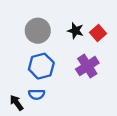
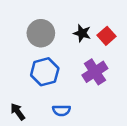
blue semicircle: (37, 94) -> (61, 110), moved

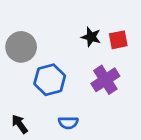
gray circle: (41, 33) -> (21, 47), moved
red square: (107, 36) -> (118, 40), turned 30

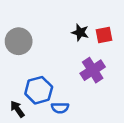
blue hexagon: (50, 80) -> (39, 90), moved

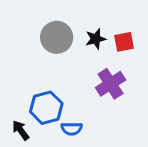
black star: (80, 32) -> (96, 39), turned -30
gray circle: (19, 41) -> (57, 37), moved

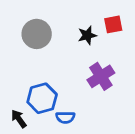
gray circle: (57, 37) -> (37, 34), moved
red square: (124, 42) -> (113, 24), moved

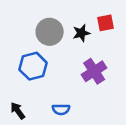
gray circle: (37, 34) -> (50, 32), moved
blue hexagon: (42, 98) -> (33, 66), moved

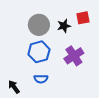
blue hexagon: (33, 66) -> (39, 52), moved
blue semicircle: (61, 109) -> (41, 79), moved

